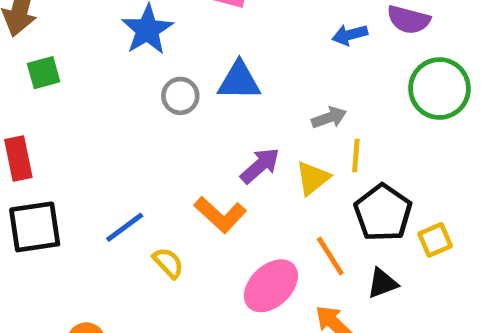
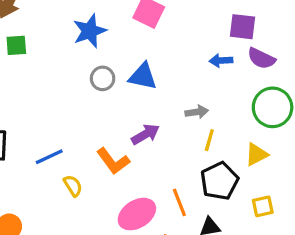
yellow triangle: (313, 178) -> (257, 155), moved
yellow square: (435, 240) -> (263, 206), moved

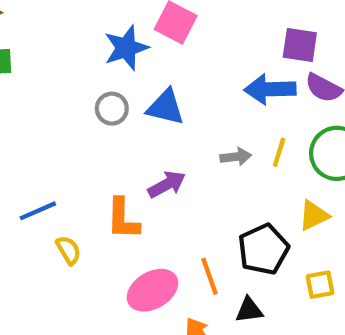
blue star: (90, 31) -> (126, 48), moved
blue arrow: (221, 61) -> (270, 89), size x1.6
yellow line: (209, 140) -> (279, 152), moved
orange L-shape: (113, 161) -> (123, 219), turned 36

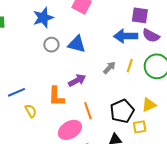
blue star: (126, 48) -> (43, 18), moved
gray arrow: (236, 157) -> (109, 68), turned -40
yellow triangle: (314, 215) -> (149, 105), moved
orange line: (209, 276) -> (88, 111), moved
yellow square: (320, 285) -> (140, 127), moved

